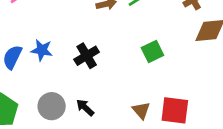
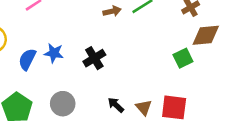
green square: (152, 52) -> (183, 58), moved
black arrow: (85, 108) -> (116, 105), moved

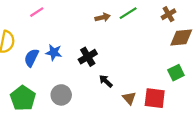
green square: (183, 58) -> (176, 73), moved
black arrow: (116, 105) -> (106, 81), moved

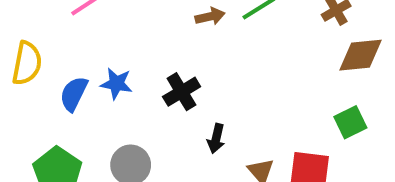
black arrow: (106, 81) -> (216, 139), turned -120

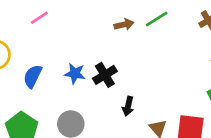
blue star: (116, 84) -> (75, 74), moved

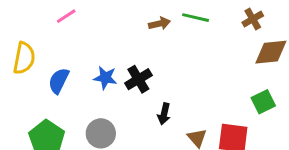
green line: (157, 19) -> (196, 18), turned 45

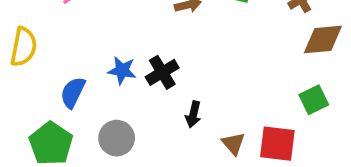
blue semicircle: (59, 81) -> (73, 92), moved

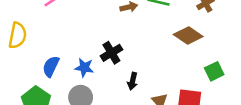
brown diamond: (323, 39) -> (188, 35), moved, turned 40
blue star: (122, 71) -> (84, 68), moved

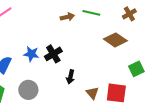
blue star: (84, 68) -> (31, 54), moved

